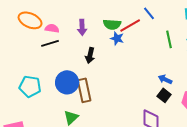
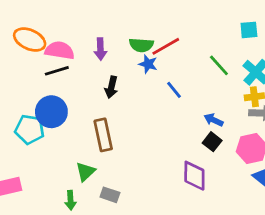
blue line: (149, 13) -> (174, 90), moved
pink semicircle: (52, 28) -> (60, 50), size x1.5
green line: (169, 39) -> (219, 65), turned -30
blue circle: (67, 82) -> (51, 112), moved

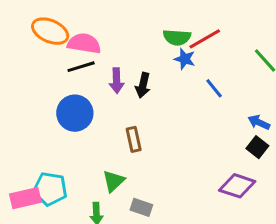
purple arrow: (100, 49) -> (117, 81), moved
cyan pentagon: (30, 129) -> (50, 189), moved
brown rectangle: (103, 135) -> (134, 139), size x0.7
purple diamond: (194, 176) -> (237, 186), turned -72

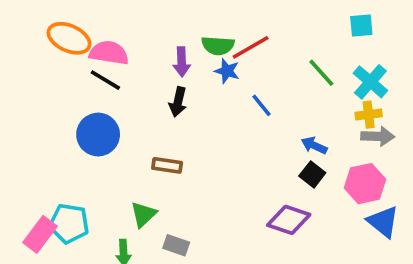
black line: (81, 67) -> (105, 80), turned 48
purple arrow: (117, 81) -> (182, 62), moved
brown rectangle: (134, 139) -> (167, 165), turned -70
pink rectangle: (25, 198) -> (40, 234), turned -40

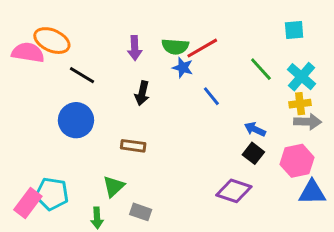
pink semicircle: (109, 53) -> (28, 53), moved
purple arrow: (182, 62) -> (135, 48), moved
blue triangle: (383, 222) -> (312, 192), turned -40

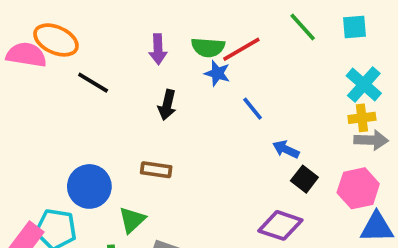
green line: (261, 69) -> (303, 27), moved
blue circle: (76, 120) -> (89, 186), moved
blue arrow: (255, 129) -> (286, 149), moved

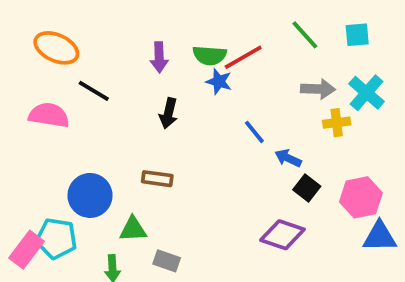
pink semicircle: (26, 55) -> (49, 115), moved
blue line: (253, 109) -> (254, 132), moved
yellow cross: (362, 118) -> (337, 123), moved
gray arrow: (371, 140) -> (318, 89), moved
green triangle: (132, 220) -> (133, 229), turned 40

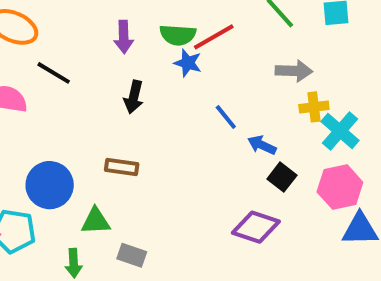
cyan cross: (367, 93) -> (340, 131), moved

